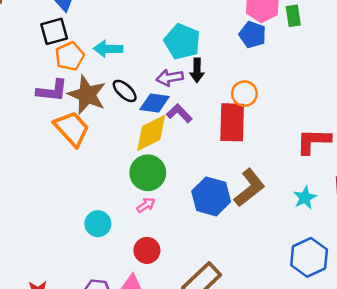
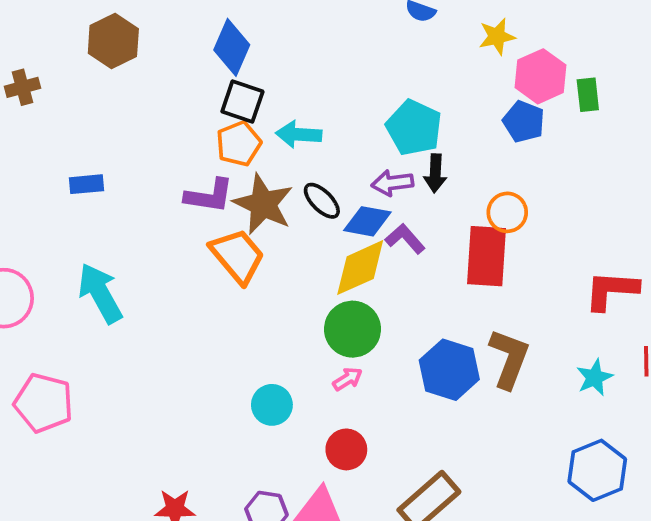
black square: (54, 31) -> (242, 102), moved, turned 32
brown L-shape: (249, 188) -> (509, 359), turned -33

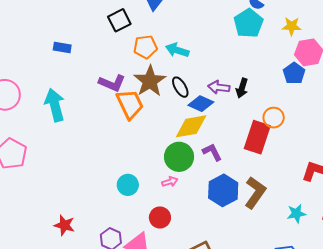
black square: (242, 102) -> (119, 20), moved, turned 30
cyan pentagon: (414, 128) -> (249, 23), moved
purple L-shape: (209, 196) -> (112, 83), moved
purple L-shape: (405, 239) -> (212, 152), moved

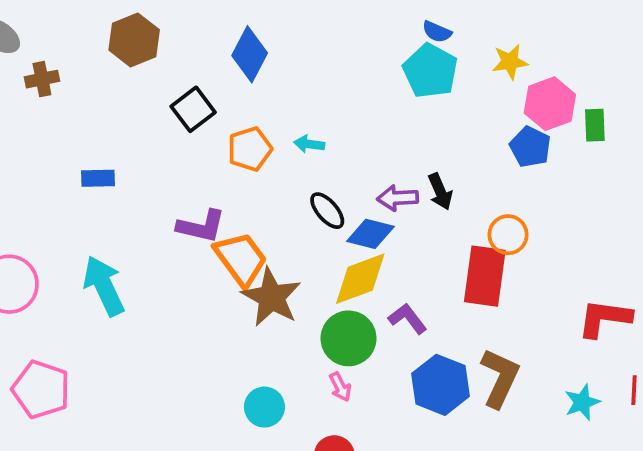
cyan arrow: (177, 50) -> (309, 144), size x0.7
brown star: (150, 81) -> (271, 297), moved
black arrow: (242, 88) -> (440, 191), turned -30
pink arrow: (170, 182) -> (340, 387), turned 91

